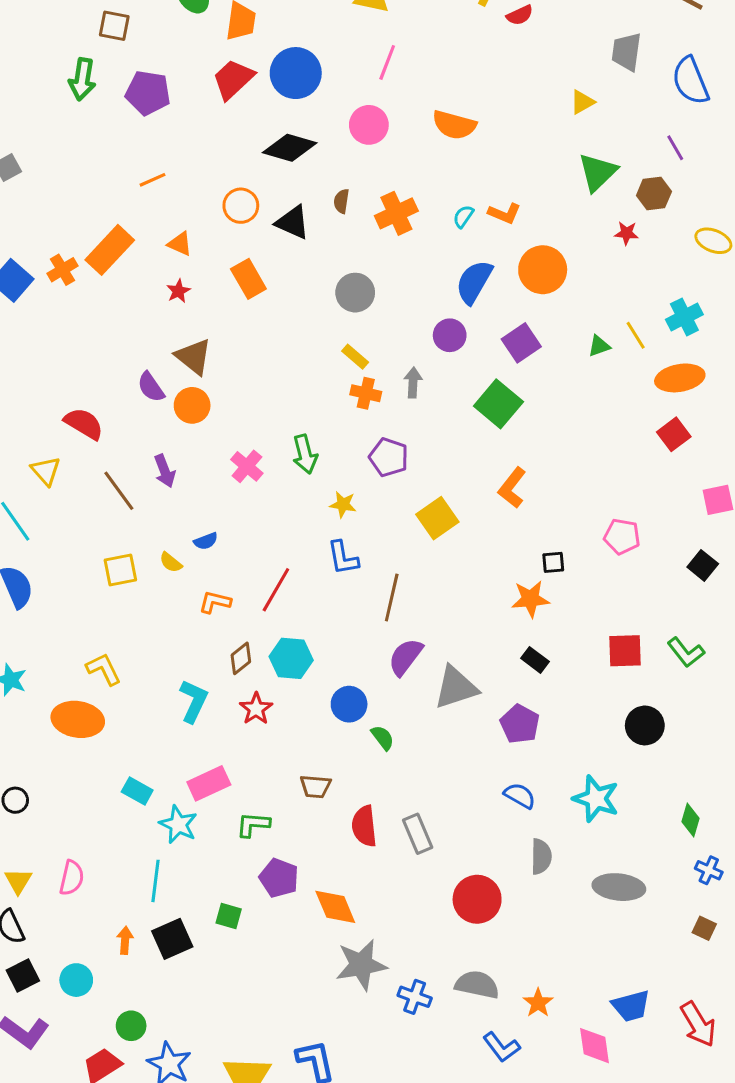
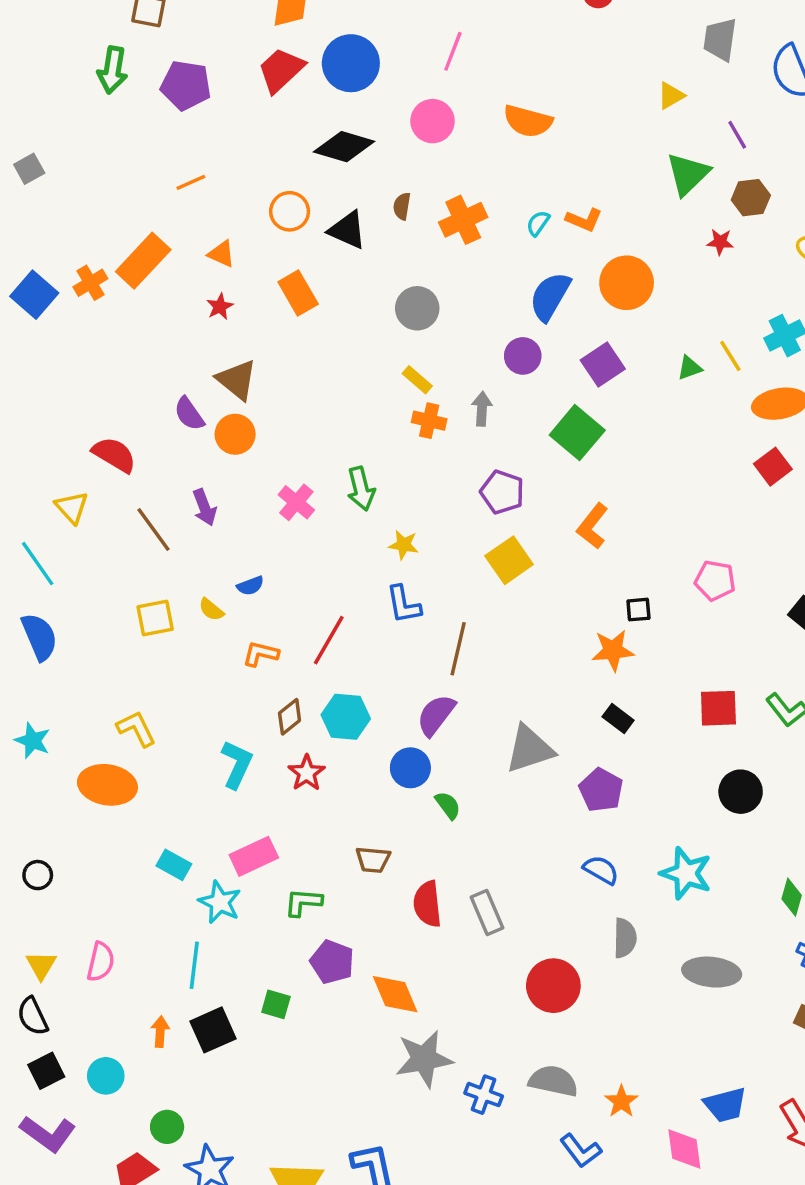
purple line: (675, 148) -> (737, 135), moved
purple pentagon: (389, 457) -> (502, 492), moved
purple semicircle: (405, 657) -> (436, 715), moved

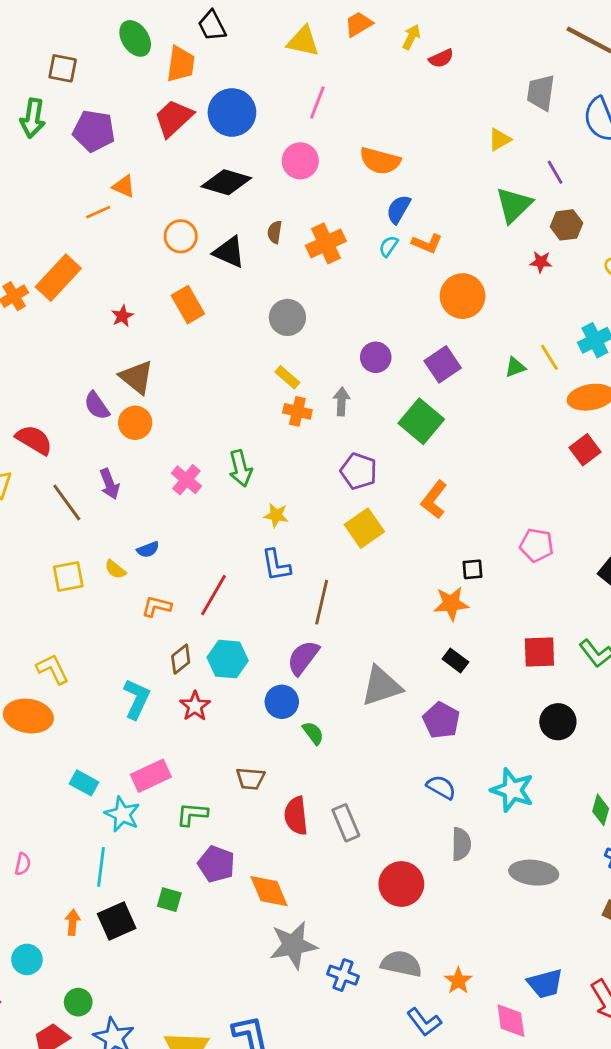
orange triangle: (221, 254) -> (124, 186), moved
blue semicircle: (550, 296) -> (398, 209), moved, size x0.7
pink semicircle: (101, 962) -> (23, 864), size x0.7

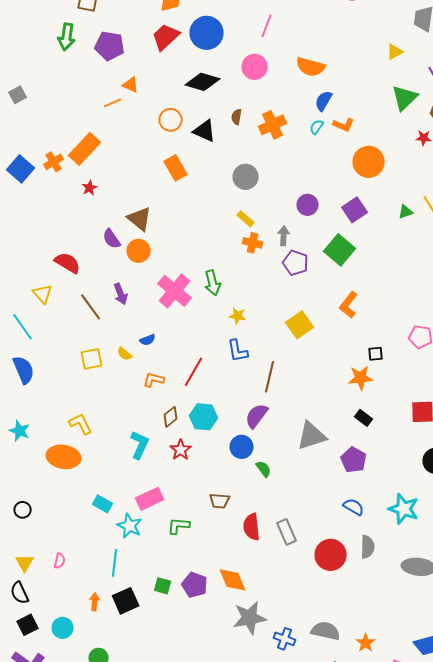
red star: (122, 316) -> (90, 188), moved
purple pentagon: (359, 471) -> (296, 263), moved
pink cross: (186, 480) -> (175, 291), size x1.6
purple pentagon: (216, 864) -> (195, 585), moved
red circle: (401, 884) -> (331, 555), moved

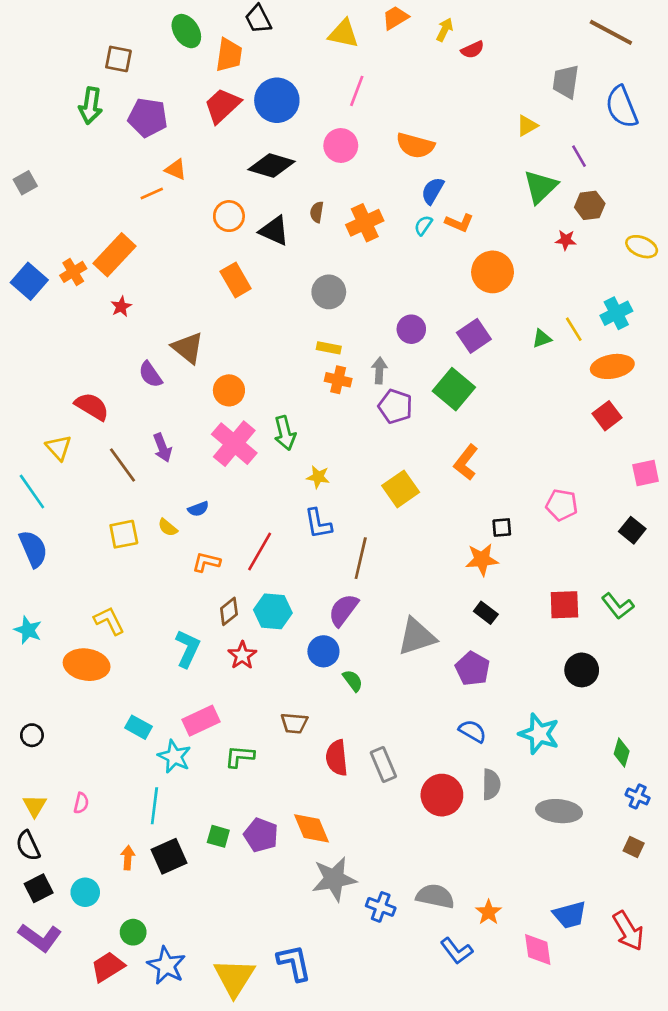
yellow rectangle: (246, 219) -> (329, 348), turned -30
orange circle: (139, 251) -> (229, 390), moved

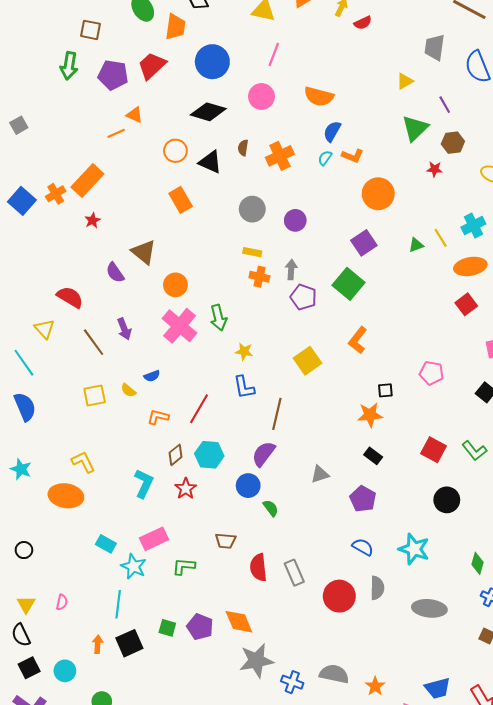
red trapezoid: (222, 106) -> (152, 66), moved
purple circle: (411, 329) -> (295, 220), moved
red square: (564, 605) -> (433, 450), turned 30
gray triangle: (417, 637) -> (320, 474), size x0.6

